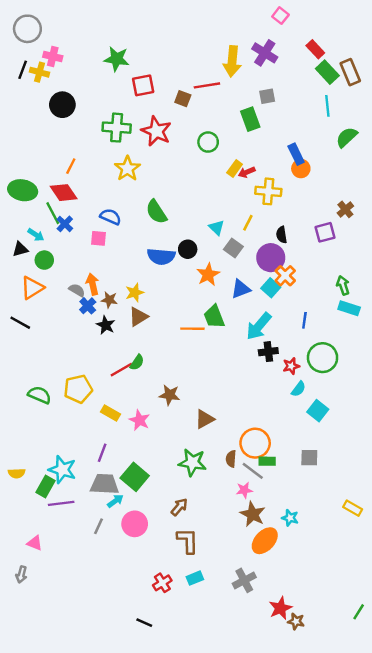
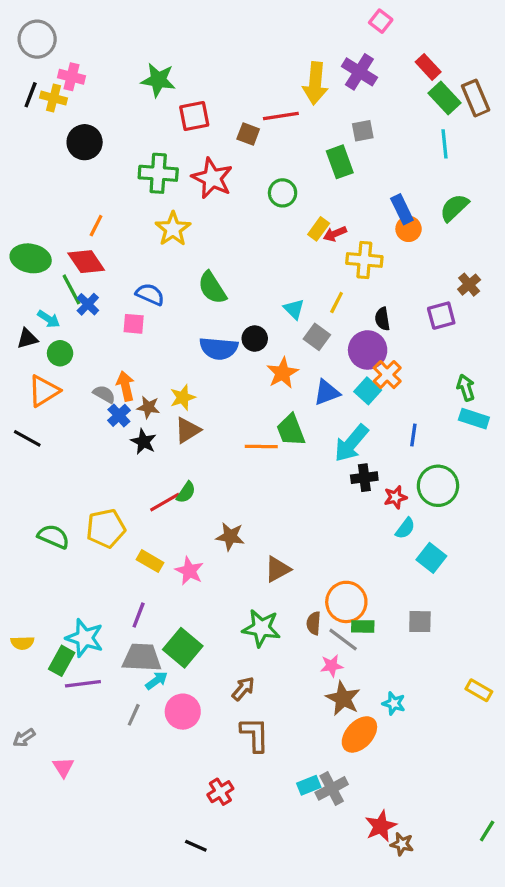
green semicircle: (347, 137) -> (454, 208), moved
pink triangle: (35, 543) -> (63, 767), moved, turned 35
gray arrow: (21, 574) -> (24, 738), moved, turned 42
cyan rectangle: (195, 578) -> (309, 785), moved

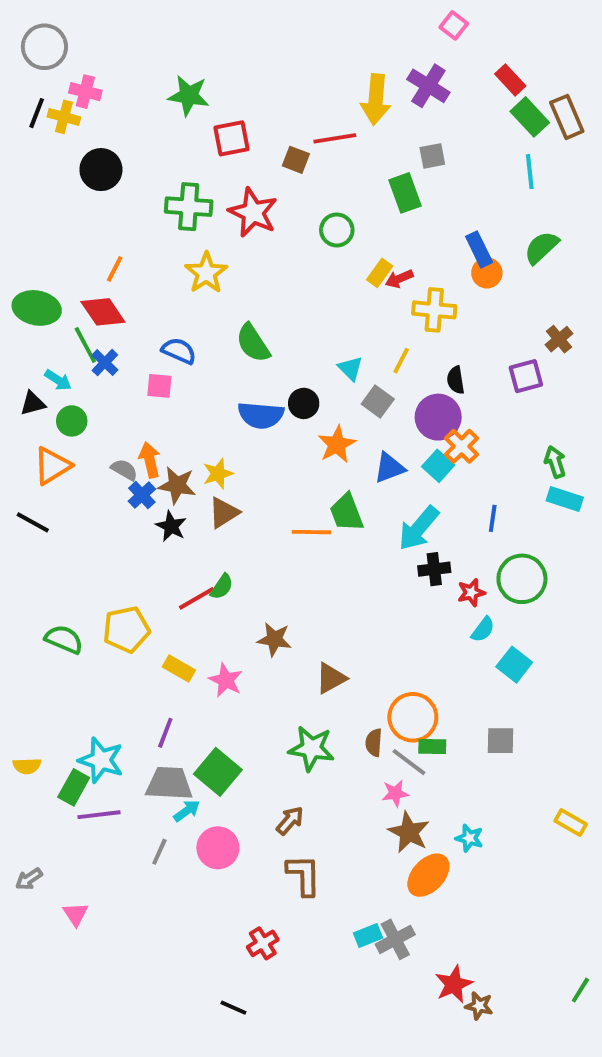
brown star: (148, 407) -> (177, 485), size x1.4

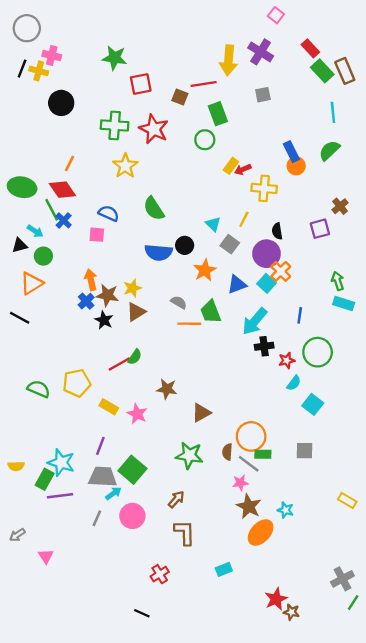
cyan line: (530, 172) -> (333, 112), moved
green rectangle: (405, 193) -> (218, 114), moved
gray semicircle: (124, 470) -> (179, 302), moved
gray cross: (395, 939) -> (342, 579), moved

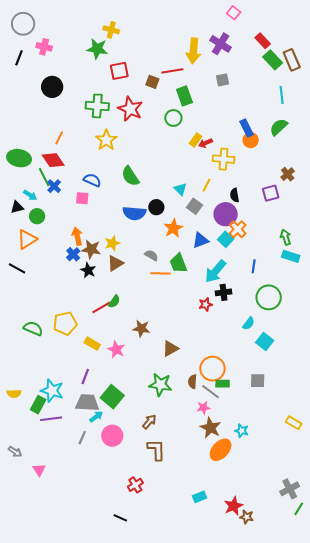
yellow cross: (39, 71) -> (111, 30), moved
red star: (287, 360) -> (205, 304), moved
gray arrow: (17, 535) -> (15, 452), turned -112
cyan rectangle: (224, 569) -> (199, 497), moved

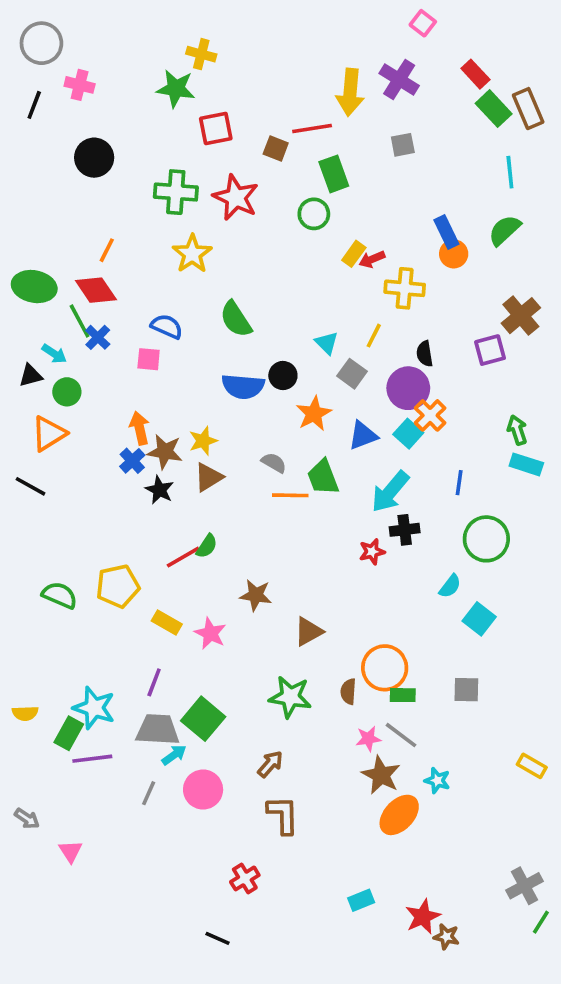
brown cross: (288, 174) -> (521, 316), size x1.5
gray line: (210, 392) -> (401, 735), moved

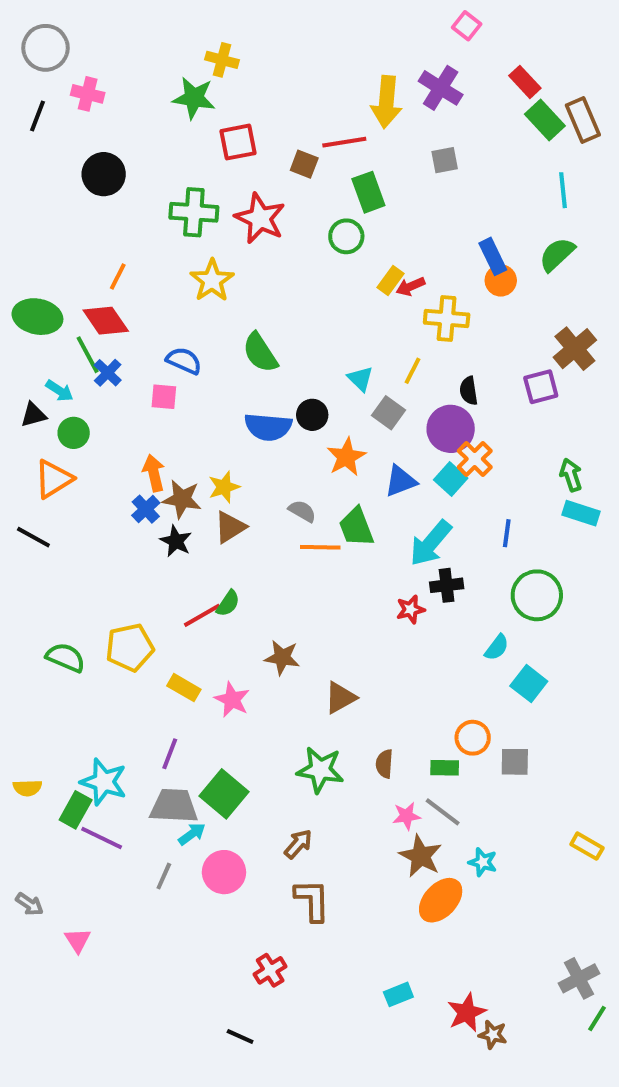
orange circle: (385, 668) -> (473, 738), moved, size x0.7
purple line: (92, 759) -> (102, 838), turned 33

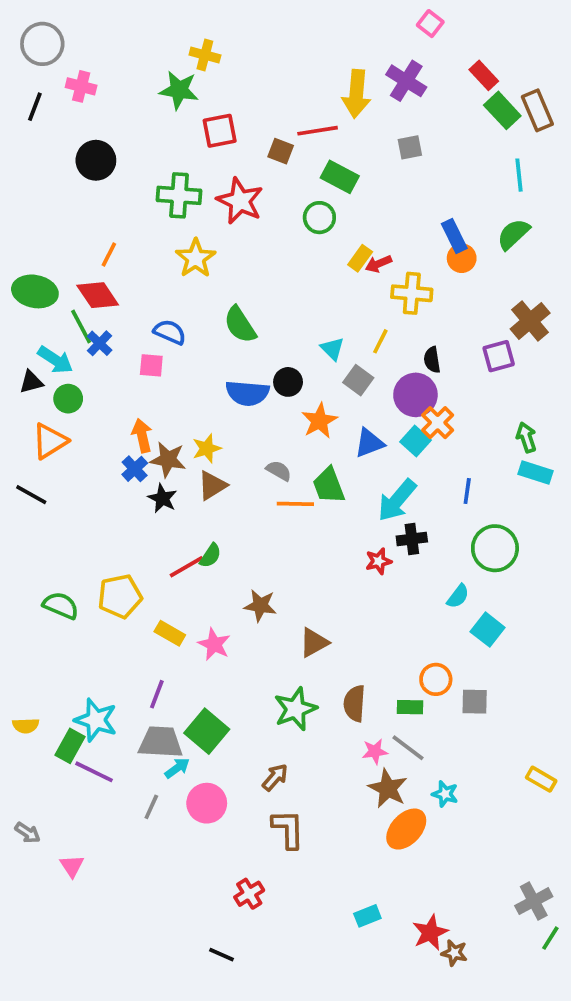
green rectangle: (368, 192) -> (340, 177), turned -42
cyan arrow: (60, 391) -> (55, 360), size x1.4
brown semicircle: (384, 764) -> (355, 703), size x1.4
green star: (320, 770) -> (295, 709), turned -30

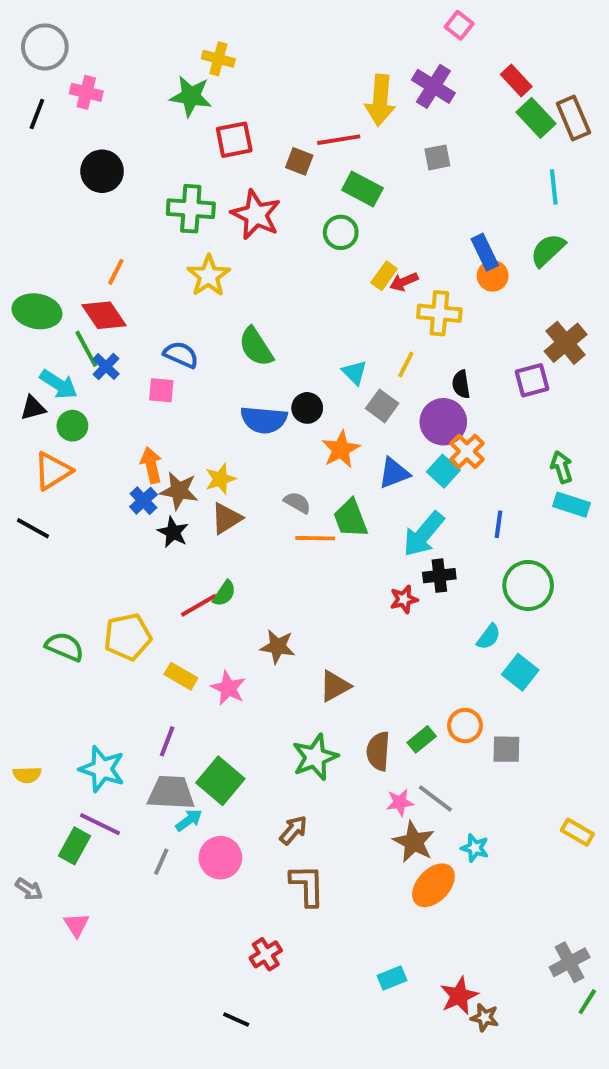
green rectangle: (410, 707) -> (422, 739), moved, turned -40
green rectangle: (70, 746) -> (74, 846), moved

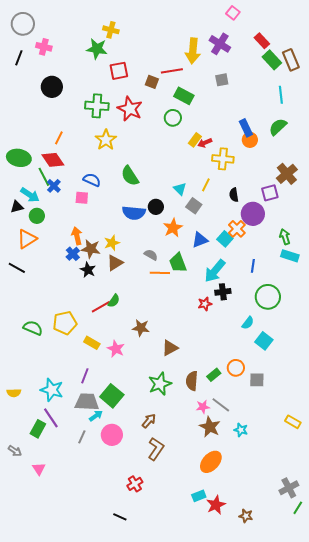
purple circle: (443, 422) -> (253, 214), moved
purple line: (100, 824) -> (51, 418), turned 30
brown L-shape: (307, 885) -> (156, 449), turned 35
orange ellipse: (433, 885) -> (211, 462), moved
red star: (459, 996) -> (216, 505), moved

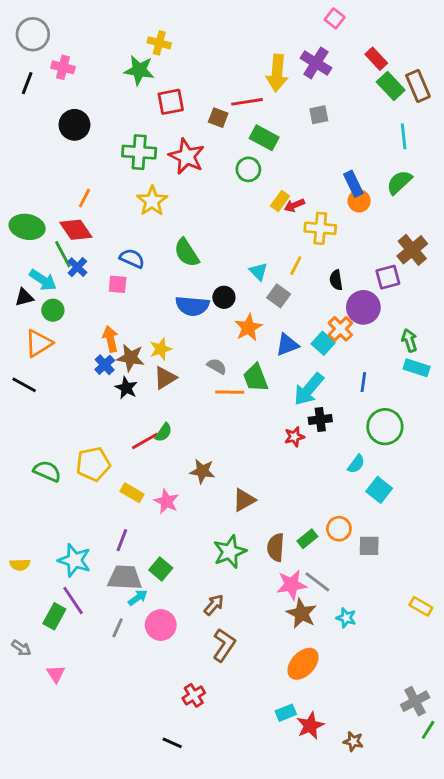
green square: (112, 396) -> (161, 569), size x0.7
pink star: (203, 407) -> (292, 585), size x1.5

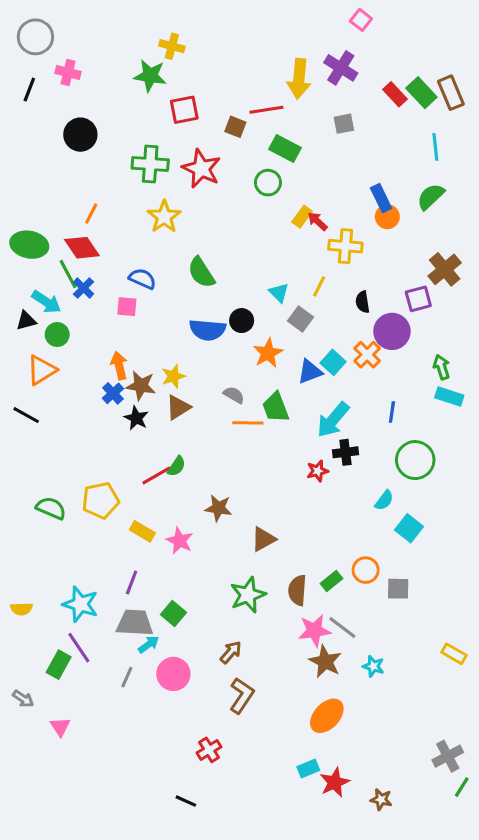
red rectangle: (376, 59) -> (395, 94), moved
red arrow: (294, 205) -> (318, 221), turned 66
cyan square: (323, 343) -> (333, 362), moved

